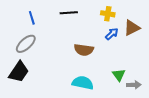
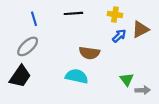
cyan semicircle: (83, 83) -> (77, 76), moved

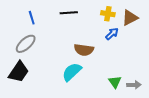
brown triangle: (141, 29) -> (130, 18), moved
cyan semicircle: (77, 76) -> (72, 72), turned -55
green triangle: (127, 79) -> (115, 82), moved

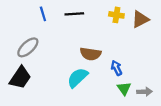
blue line: (32, 18) -> (43, 14), moved
blue arrow: (112, 34) -> (116, 68), moved, turned -72

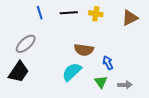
yellow cross: (116, 15) -> (96, 14), moved
green triangle: (124, 88) -> (101, 82), moved
gray arrow: (145, 92) -> (125, 85), moved

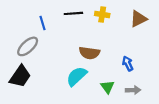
blue line: (40, 13) -> (43, 23), moved
blue arrow: (108, 63) -> (128, 64), moved

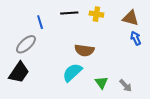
brown triangle: (138, 19) -> (131, 18), turned 42
blue arrow: (128, 64) -> (136, 38), moved
gray arrow: (133, 90) -> (126, 86), turned 48

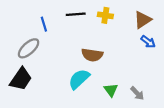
brown triangle: (131, 18) -> (143, 20), turned -48
blue arrow: (136, 38) -> (148, 42), turned 152

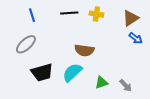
blue line: (44, 24) -> (32, 15), moved
black trapezoid: (21, 79) -> (42, 72), moved, turned 40
green triangle: (111, 90) -> (101, 83), turned 48

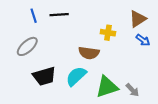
black line: (69, 13) -> (59, 15), moved
yellow cross: (96, 14) -> (108, 33), moved
green triangle: (101, 83) -> (107, 87), size x1.6

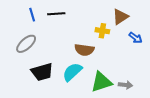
brown triangle: (138, 19) -> (120, 17), moved
gray arrow: (132, 90) -> (125, 85), turned -40

